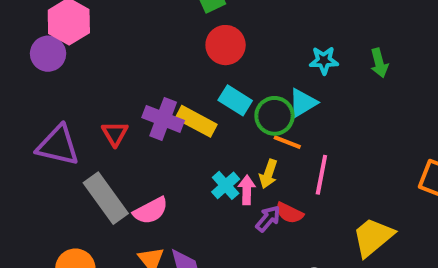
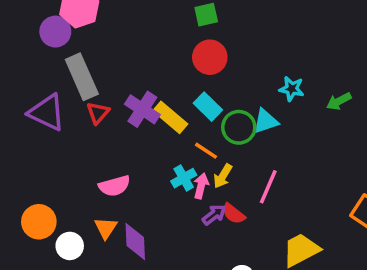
green arrow: (379, 63) -> (339, 101), turned 65
orange line: (287, 142) -> (206, 151), moved
gray rectangle: (106, 198) -> (82, 77), moved

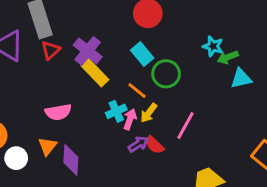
green arrow: (339, 101) -> (228, 57), moved
yellow rectangle: (170, 117) -> (95, 73), moved
cyan triangle: (266, 121) -> (241, 78), moved

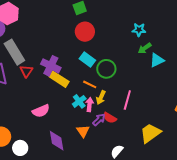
cyan star: (213, 46) -> (139, 30), moved
orange triangle: (48, 146) -> (83, 131), moved

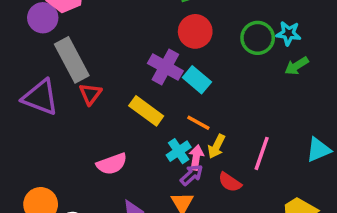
cyan triangle: (157, 60) -> (319, 150), moved
purple cross: (51, 66) -> (165, 67), moved
green circle: (106, 69) -> (258, 38), moved
purple arrow: (99, 120) -> (192, 175), moved

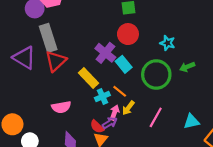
cyan star: (289, 33) -> (167, 43), moved
green circle: (258, 38) -> (156, 75), moved, size x1.4
red triangle: (90, 94) -> (56, 61), size x1.5
cyan cross: (179, 151) -> (102, 97), moved
red semicircle: (230, 182) -> (97, 127), moved

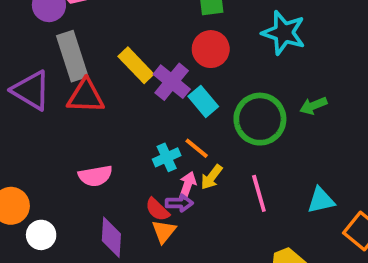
cyan star: (167, 43) -> (284, 33), moved, size x1.6
red triangle: (56, 61) -> (86, 96), turned 45
yellow rectangle: (89, 78) -> (136, 65), moved
pink line: (156, 117) -> (259, 193), turned -45
purple arrow: (110, 123) -> (179, 203), turned 32

